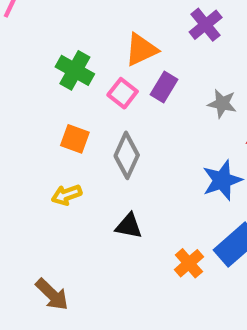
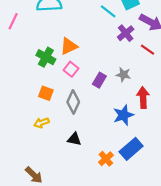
purple cross: (206, 25) -> (126, 33), moved
orange triangle: (141, 50) -> (69, 46), moved
purple rectangle: (164, 87) -> (99, 80), moved

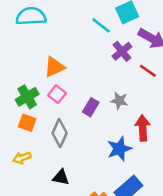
green cross: (46, 57) -> (27, 97), moved, turned 30

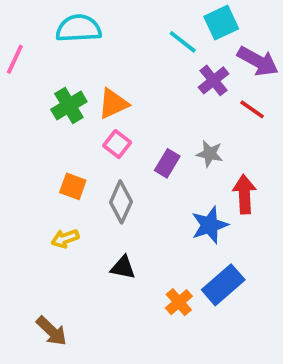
green cross: (27, 97) -> (69, 106), moved

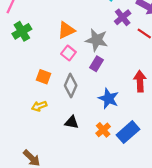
green cross: (69, 106) -> (22, 31), moved
gray star: (210, 154) -> (97, 40), moved, size x1.5
blue star: (210, 225) -> (108, 98), moved, turned -30
orange cross: (179, 302) -> (103, 130), moved

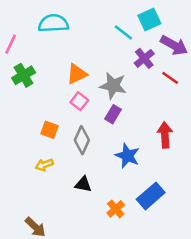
orange cross: (103, 130) -> (116, 209), moved

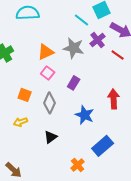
gray star: (113, 86) -> (74, 48), moved
black triangle: (83, 184) -> (51, 137), turned -48
orange cross: (116, 209) -> (78, 165), moved

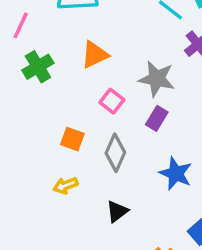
gray star: (74, 48) -> (157, 79), moved
orange triangle: (46, 52) -> (95, 55), moved

